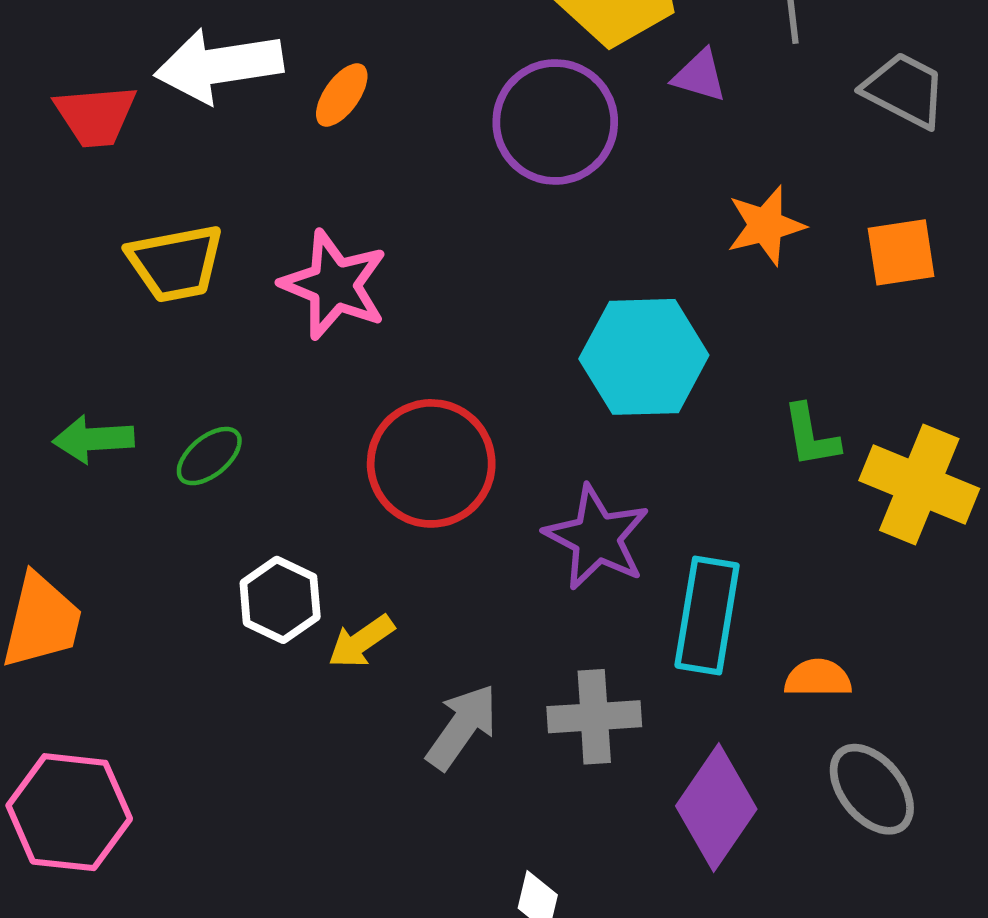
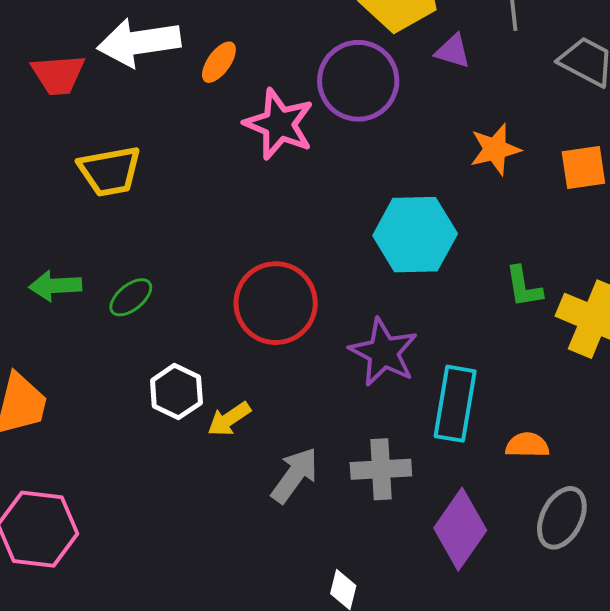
pink star: (334, 285) -> (279, 124), moved
gray ellipse: (872, 789) -> (562, 518), turned 66

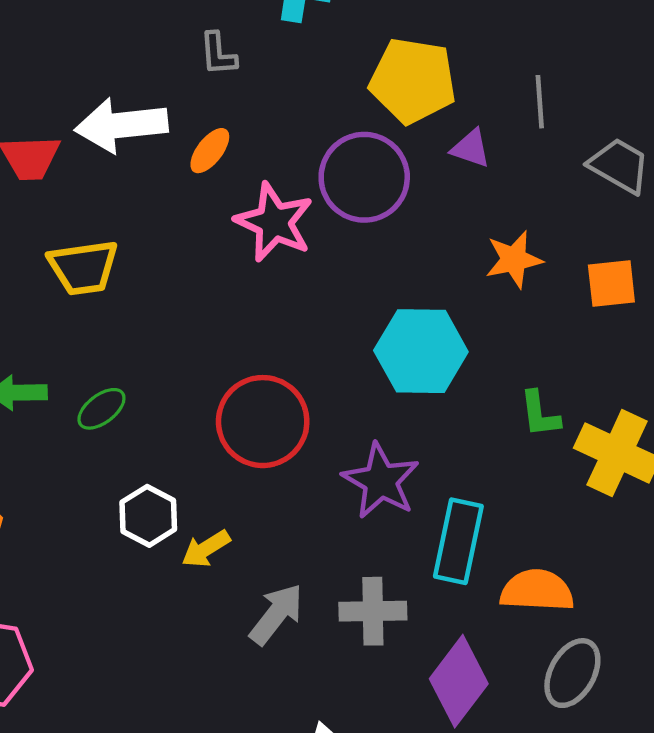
orange semicircle: (527, 445) -> (537, 591), size x1.5

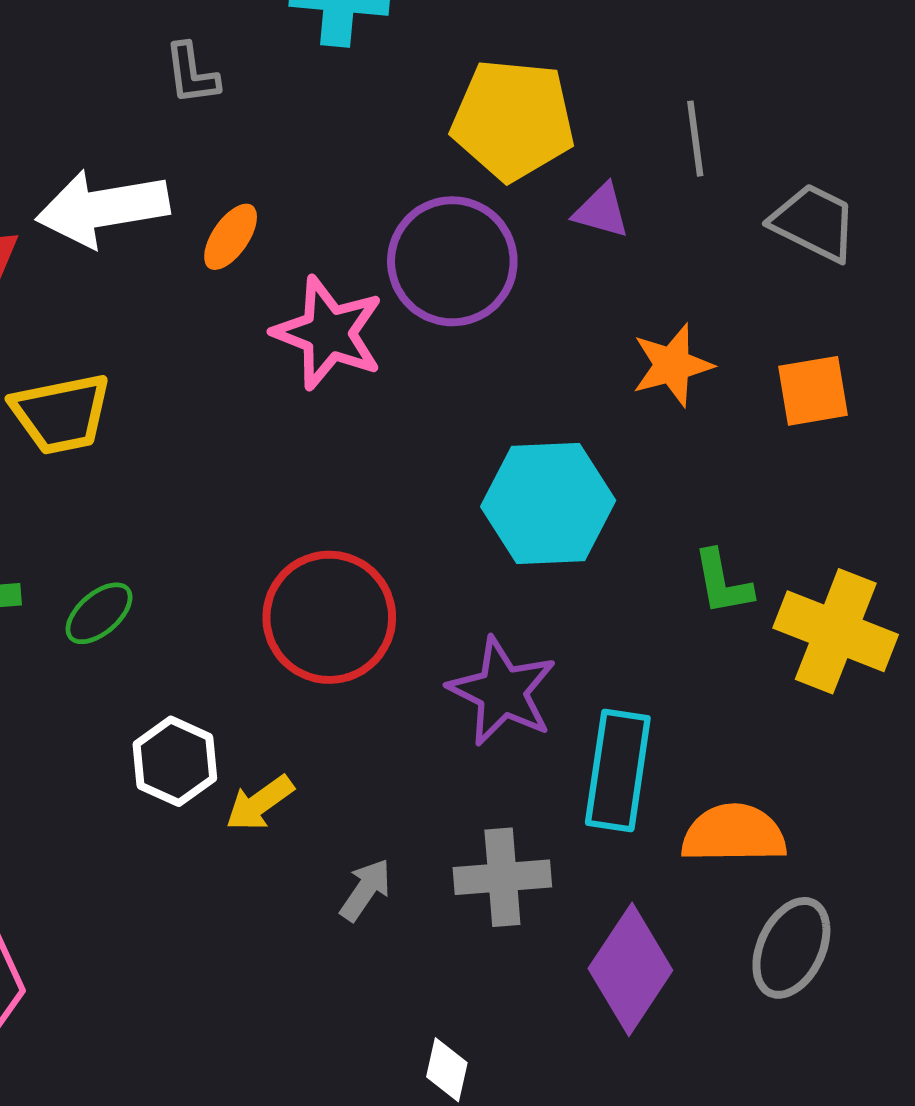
gray L-shape: (218, 54) -> (192, 74), moved
gray arrow: (276, 614) -> (366, 890), size x0.7

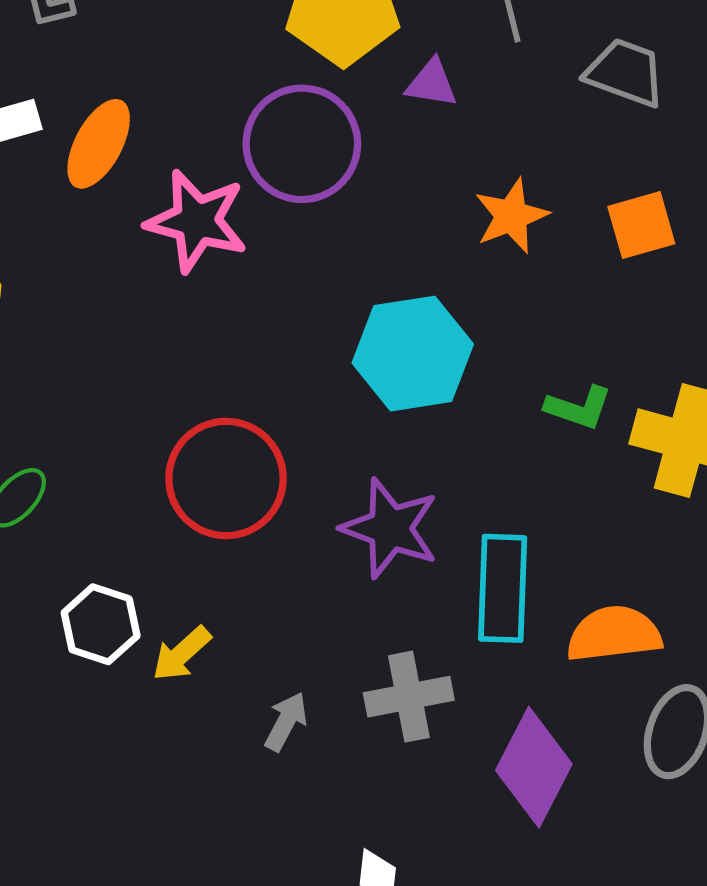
orange ellipse: (231, 237) -> (99, 144), size x1.4
green L-shape: (723, 582) -> (579, 408), turned -54

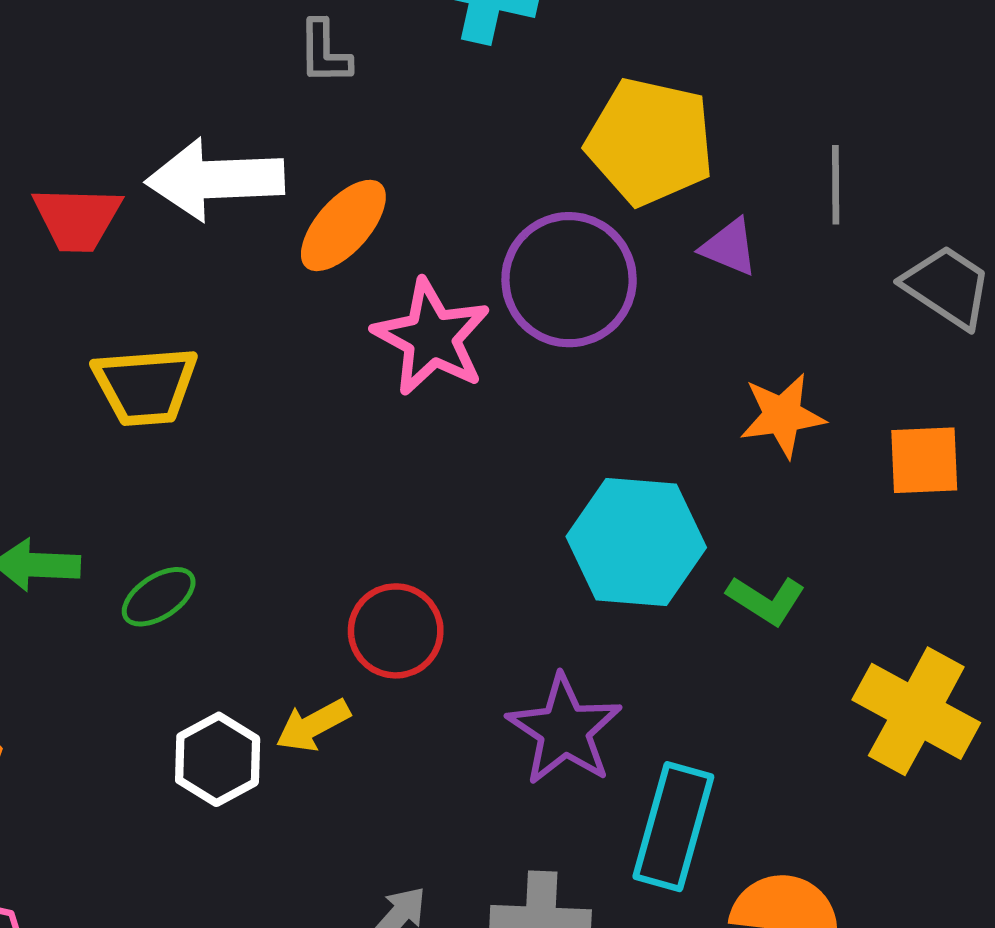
green L-shape: (579, 408) -> (766, 600), moved
red circle: (226, 478) -> (396, 631), size x0.7
yellow arrow: (182, 654) -> (313, 725), moved

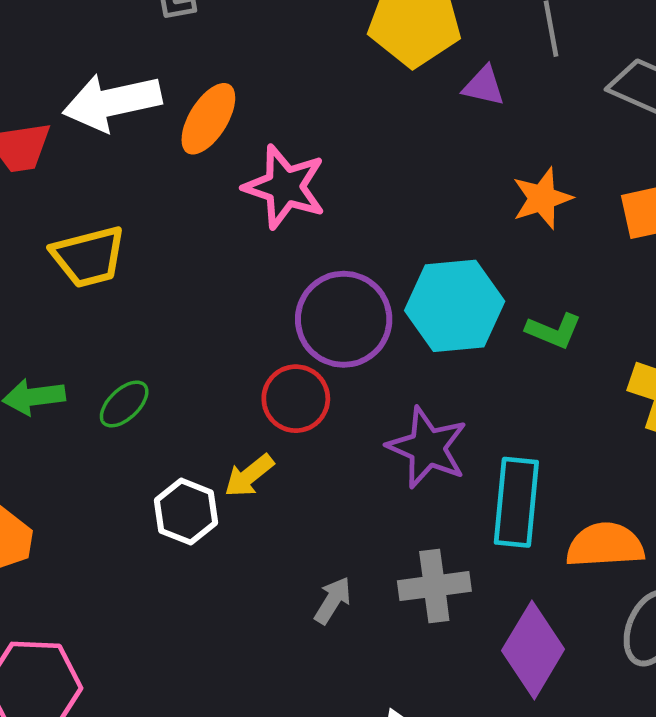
purple circle: (569, 280) -> (344, 319), moved

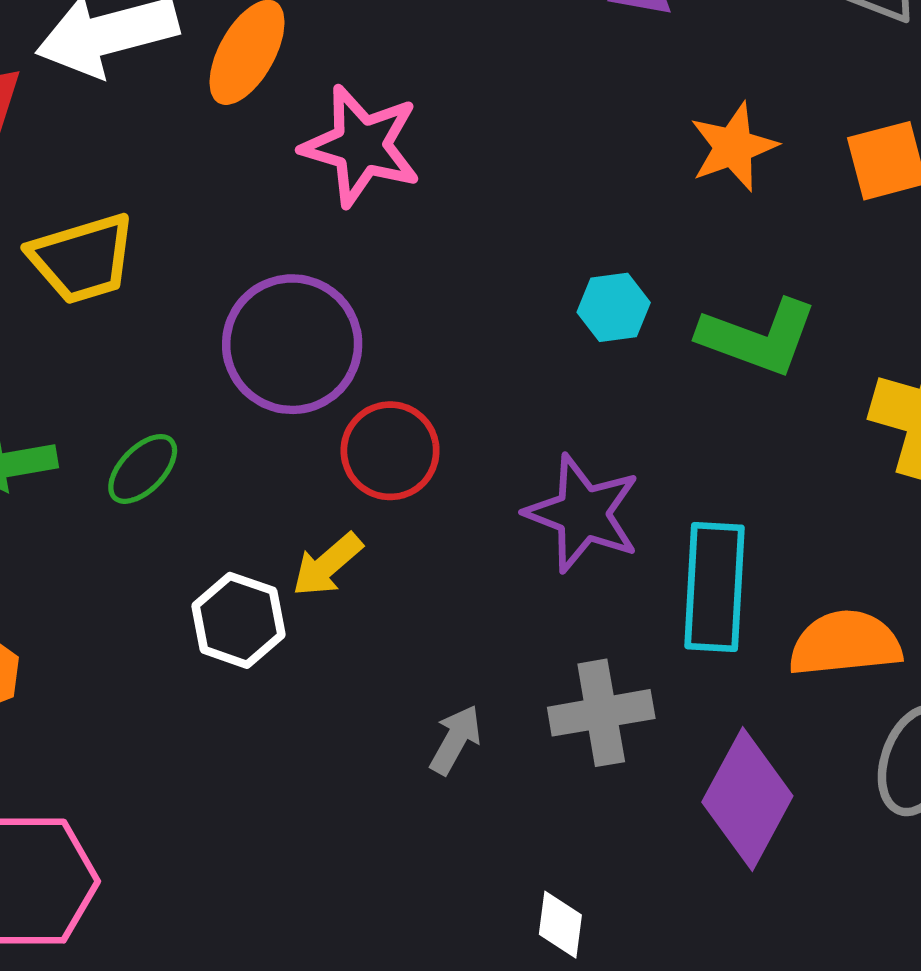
cyan hexagon: (455, 306) -> (614, 307), size x0.5
purple circle: (344, 319) -> (292, 344), moved
green L-shape: (554, 331) -> (758, 337), size x1.5

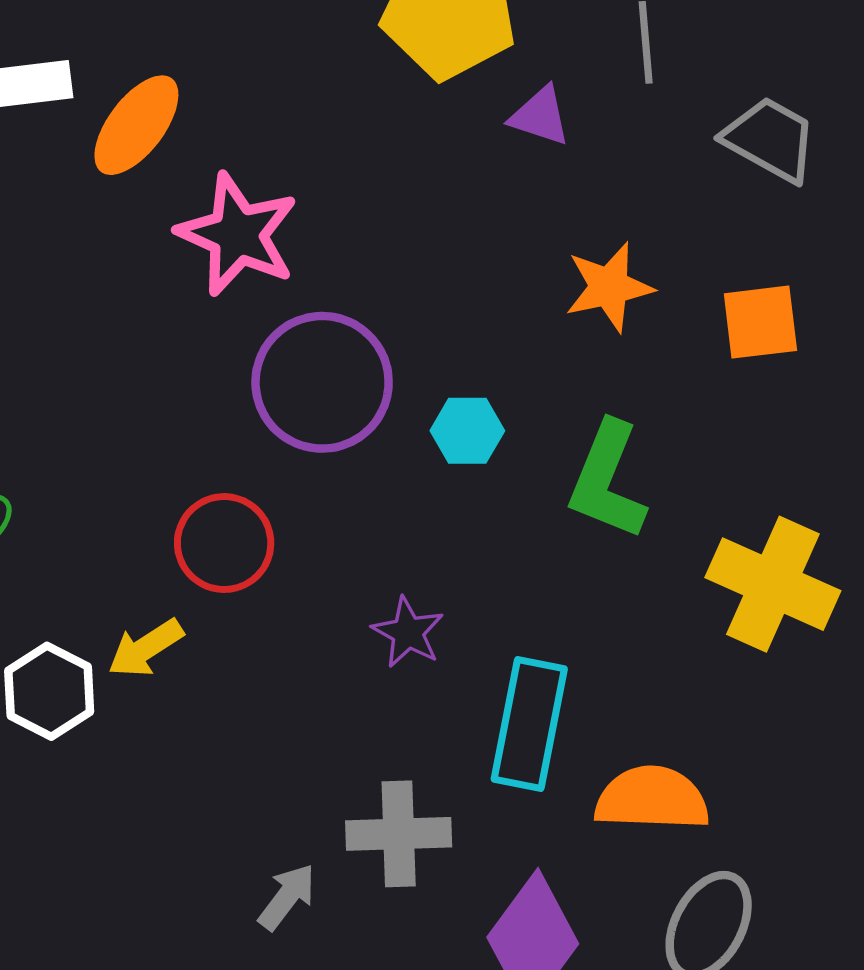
green L-shape: (758, 337) -> (607, 481), turned 84
purple circle: (292, 344) -> (322, 382), moved
purple star: (583, 513) -> (408, 632), size x0.6
gray arrow: (456, 740) -> (287, 897), moved

